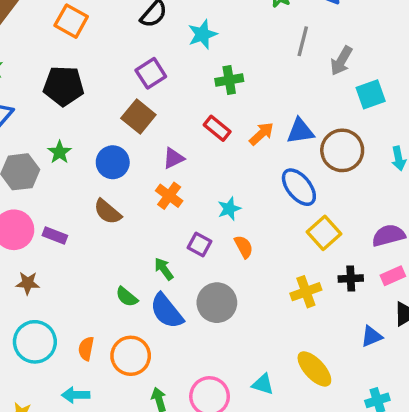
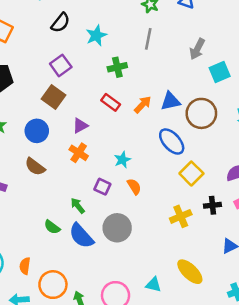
gray line: (303, 41) -> (148, 39), moved
orange circle: (131, 356) -> (53, 285), moved

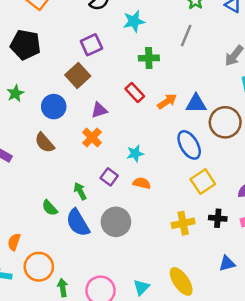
orange semicircle: (134, 186) -> (142, 183), turned -56
cyan triangle: (153, 285) -> (141, 287), turned 49

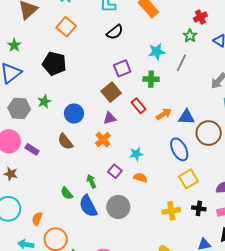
cyan star: (134, 21) -> (157, 52), moved
purple square: (91, 45) -> (122, 68), moved
brown square: (78, 75) -> (111, 92), moved

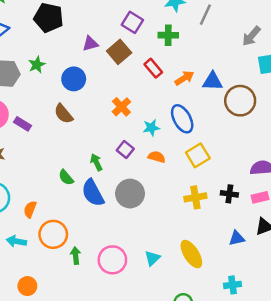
purple square: (122, 68) -> (132, 22), turned -36
purple triangle: (110, 118) -> (90, 44), moved
orange cross: (103, 139) -> (121, 107), moved
blue ellipse: (179, 149) -> (182, 119), moved
yellow square: (189, 179) -> (198, 155), moved

